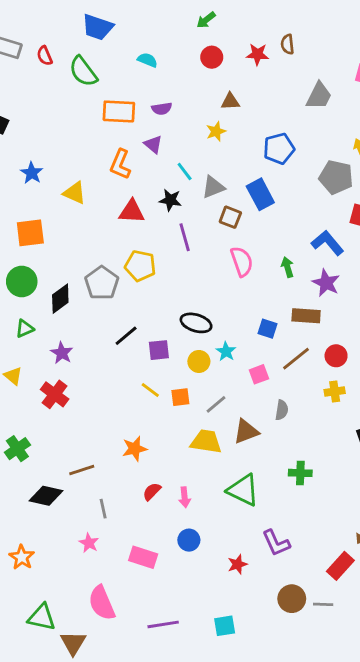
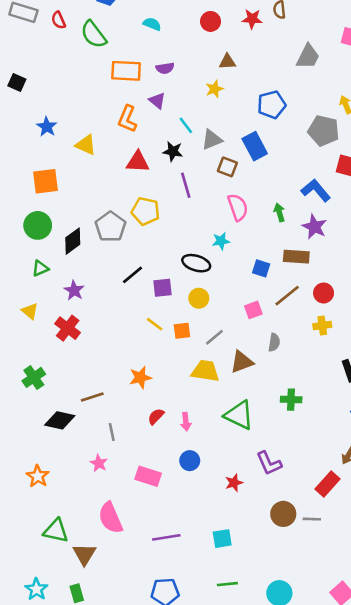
cyan star: (226, 351) -> (221, 241), moved, turned 30

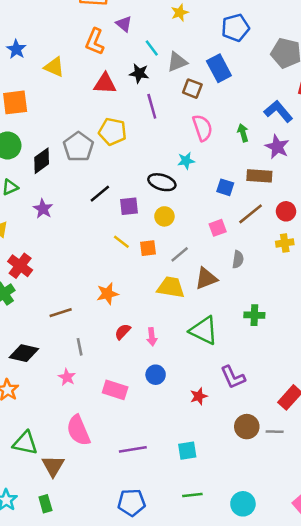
red cross: (68, 328) -> (20, 266), moved
black diamond: (60, 420) -> (24, 353), moved

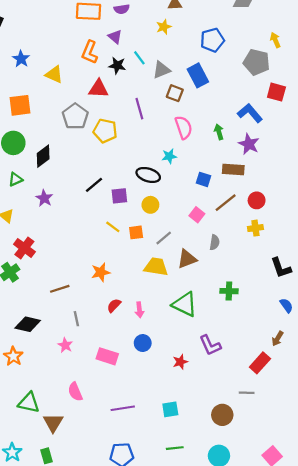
black star: (139, 73) -> (117, 66), moved
gray pentagon: (78, 147) -> (75, 116), moved
pink square: (218, 228) -> (197, 215), turned -32
brown circle: (247, 427) -> (222, 415), moved
pink semicircle: (78, 430) -> (75, 392), size x0.7

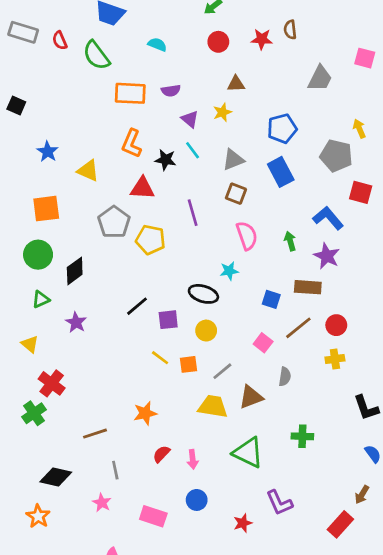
purple triangle: (115, 37) -> (190, 119), moved
gray triangle: (161, 70) -> (233, 160), moved
blue rectangle: (198, 75) -> (281, 172), moved

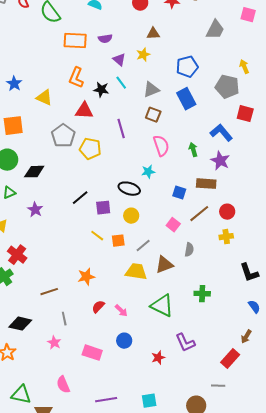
black diamond: (75, 271) -> (34, 172), turned 35
pink arrow: (193, 459) -> (121, 311), turned -40

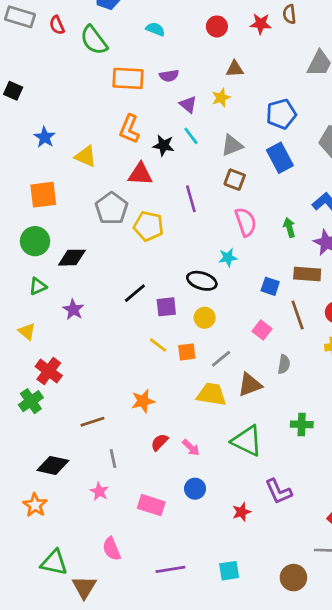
brown line: (199, 214) -> (298, 315), turned -70

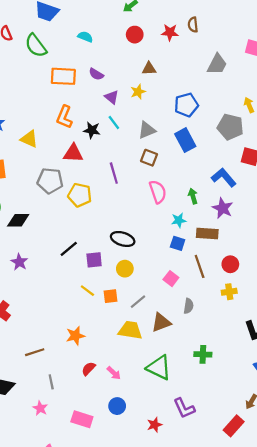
purple semicircle: (169, 76) -> (96, 74), turned 40
gray pentagon: (112, 208) -> (50, 181), turned -30
cyan star: (228, 258) -> (179, 220), moved

